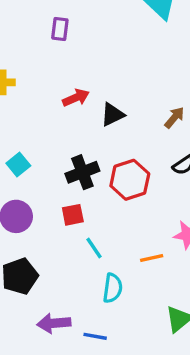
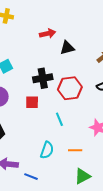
cyan line: (94, 248) -> (59, 119), moved
orange line: (152, 258) -> (75, 150), moved

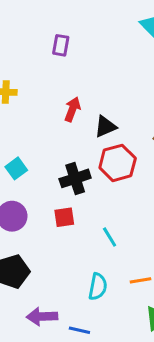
red arrow: (48, 34) -> (72, 109), turned -49
red hexagon: (70, 88) -> (118, 163), moved

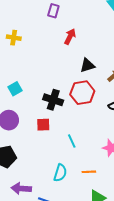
red arrow: (72, 109) -> (70, 37), moved
black triangle: (105, 127) -> (87, 65), moved
black cross: (75, 178) -> (53, 100), turned 30

